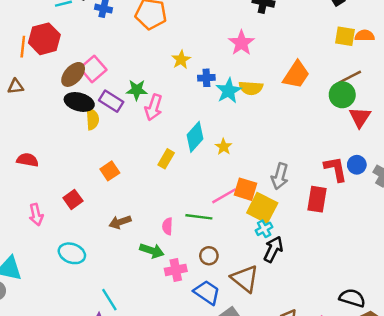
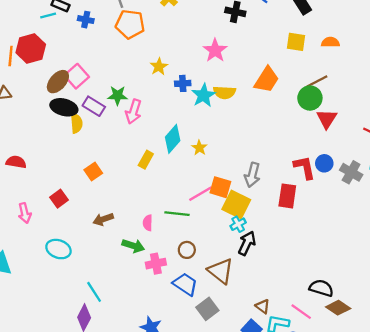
yellow square: (345, 36) -> (296, 42), moved

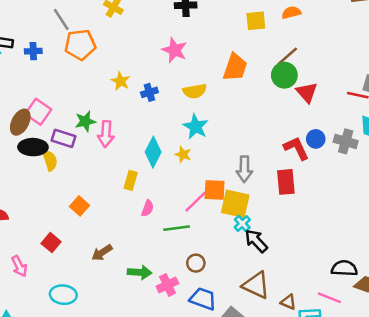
cyan star: (204, 95) -> (196, 127), moved
pink semicircle: (148, 223) -> (148, 208), moved, turned -147
black arrow: (247, 243) -> (256, 241), turned -55
brown triangle: (221, 271) -> (256, 285), moved

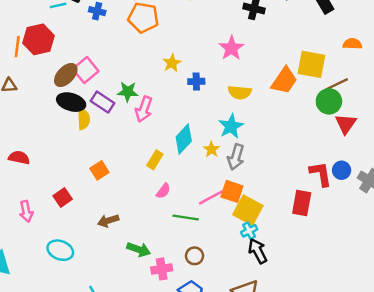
yellow square: (256, 21) -> (311, 64), moved, size x1.4
gray arrow: (244, 169) -> (236, 157), moved

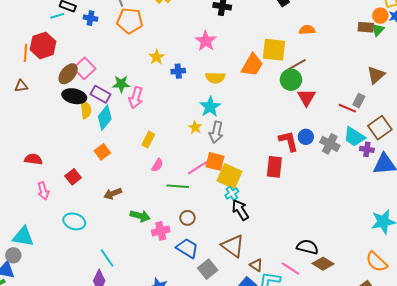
cyan diamond: (184, 139) -> (105, 118), moved
red semicircle: (19, 158) -> (33, 159), moved

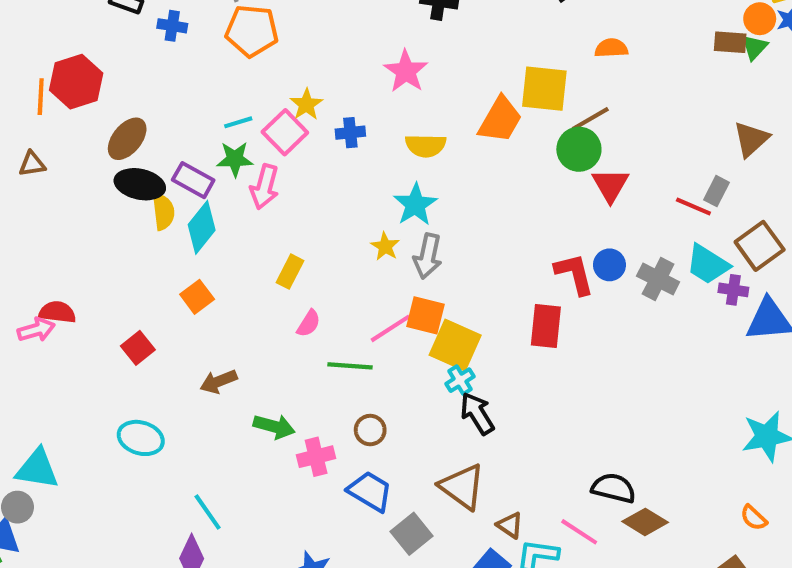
cyan line: (57, 16) -> (238, 122), moved
pink square: (84, 68) -> (285, 132), moved
pink arrow: (43, 191) -> (36, 330), moved, turned -90
orange semicircle: (377, 262) -> (754, 518), size x0.6

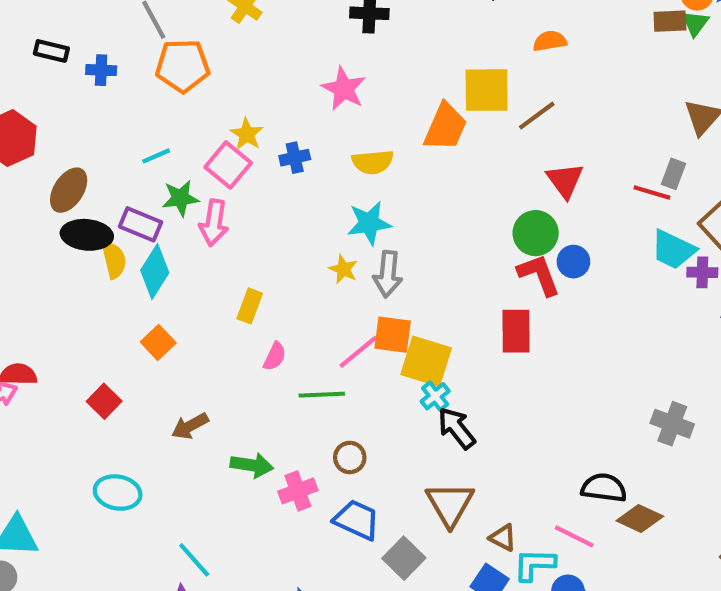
cyan line: (238, 122) -> (156, 156), moved
green circle: (579, 149) -> (536, 233), moved
cyan star: (415, 205) -> (369, 223), turned 30
gray cross: (658, 279) -> (672, 424), moved
brown triangle: (462, 487) -> (450, 504), turned 30

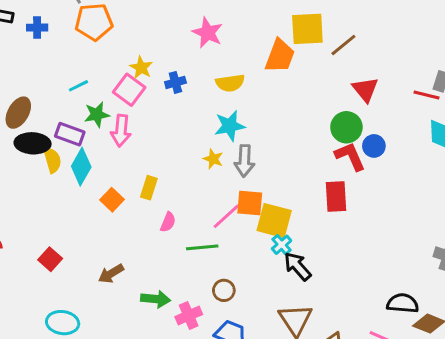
orange square: (158, 342) -> (112, 200), moved

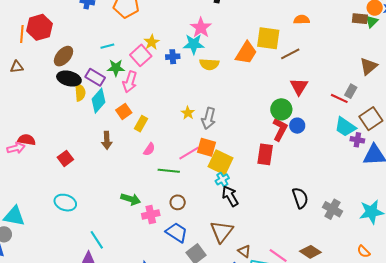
cyan star: (230, 126) -> (194, 44), moved
red L-shape: (350, 156) -> (280, 129), turned 40
orange square: (112, 200) -> (124, 111), moved
brown arrow: (111, 274) -> (107, 140), moved, turned -72
black semicircle: (403, 303) -> (300, 198), moved, turned 55

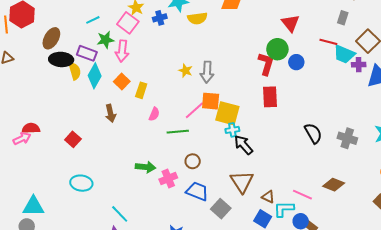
red line: (339, 98) -> (328, 42), moved
red L-shape: (280, 129) -> (266, 64), moved
cyan cross: (222, 179) -> (232, 130), turned 32

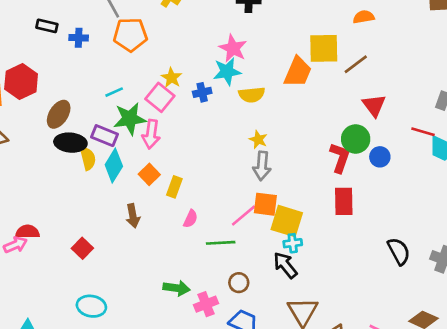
green star: (105, 40) -> (130, 119), size x1.4
yellow star: (186, 71) -> (258, 139), moved
black arrow: (243, 145) -> (285, 265), moved

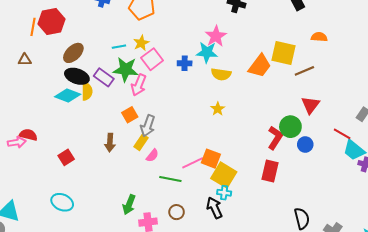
yellow star: (171, 78) -> (141, 43), moved
cyan diamond: (114, 165) -> (68, 95), moved, turned 65
gray arrow: (262, 166) -> (148, 126), moved
yellow rectangle: (174, 187) -> (141, 142), moved
green arrow: (177, 288) -> (129, 205), turned 90

